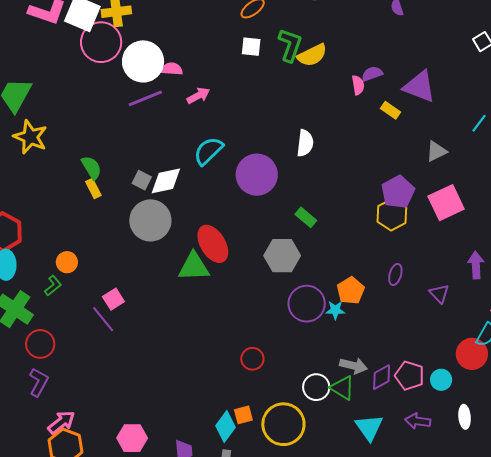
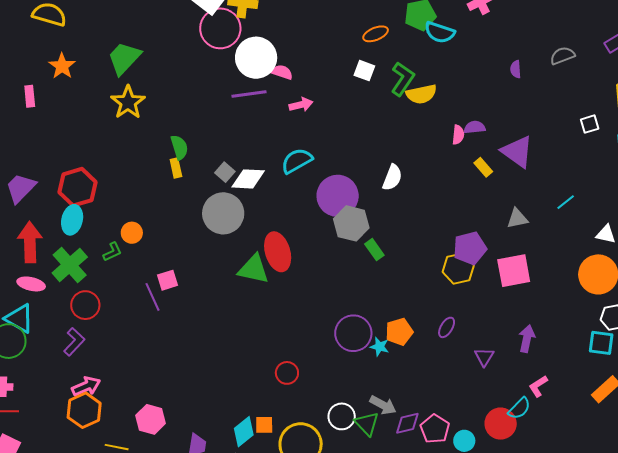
gray hexagon: (282, 256) -> (351, 223), moved

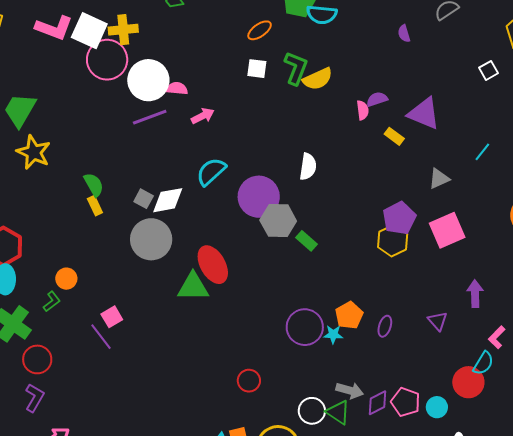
purple ellipse: (447, 327) -> (385, 326), moved

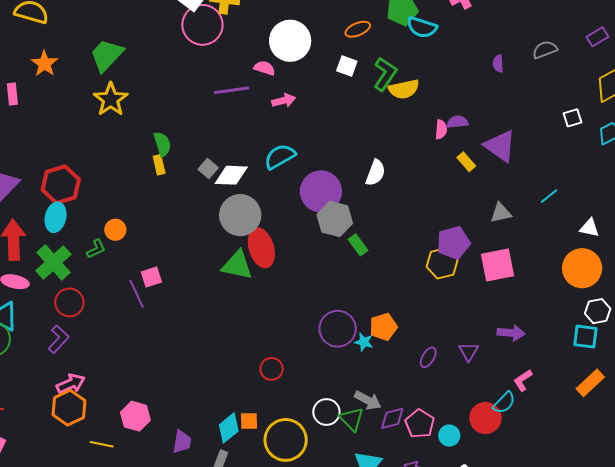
white circle: (148, 80) -> (290, 41), moved
gray circle: (151, 239) -> (240, 215), moved
purple arrow: (475, 294) -> (511, 333), turned 84
purple ellipse: (385, 326) -> (428, 357), moved

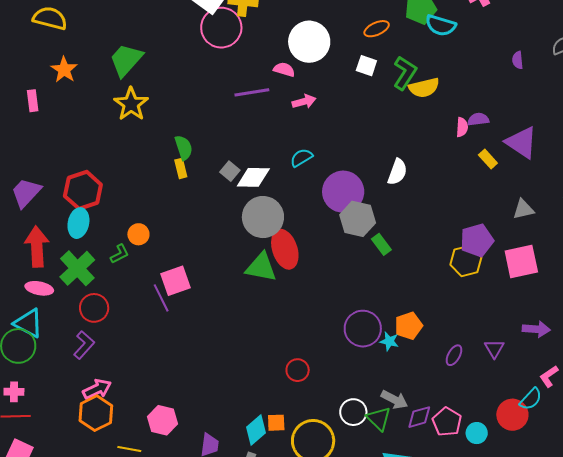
cyan semicircle: (280, 157) -> (301, 158), size x0.7
pink square: (151, 277) -> (176, 281), size x1.4

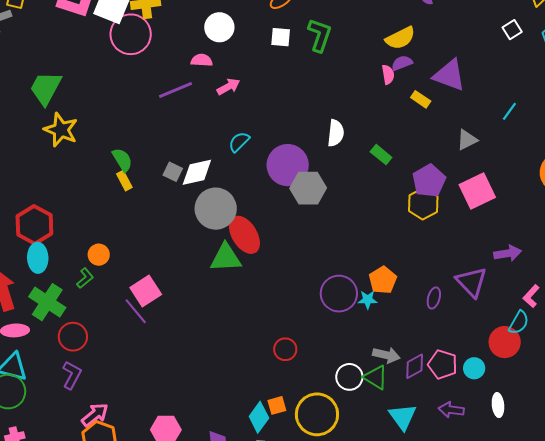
white circle: (309, 42) -> (219, 27), size x0.7
yellow semicircle: (424, 88) -> (400, 38), moved
green rectangle: (381, 244) -> (381, 155), moved
purple triangle: (494, 349) -> (471, 282), size x1.6

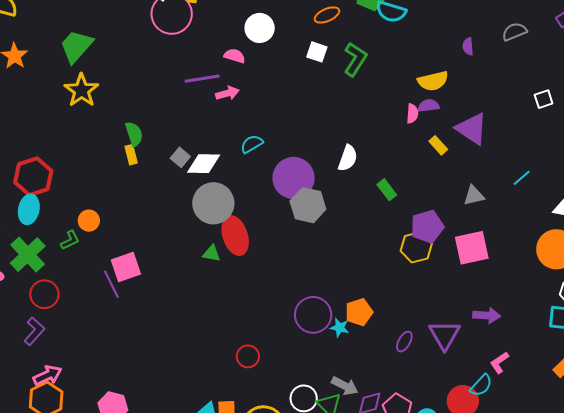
pink arrow: (228, 87) -> (227, 93), moved
green triangle: (226, 258) -> (212, 254), size x0.6

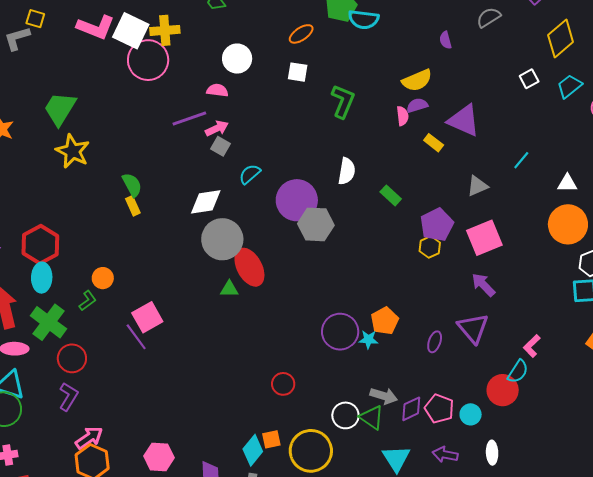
green L-shape: (355, 59) -> (343, 101), moved
gray square: (180, 157) -> (221, 146), moved
yellow hexagon: (416, 247) -> (430, 247), size x0.7
purple arrow: (487, 315) -> (483, 285), moved, turned -128

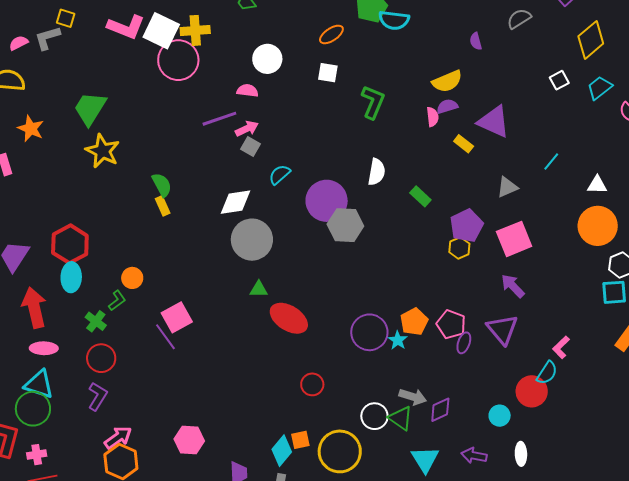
red ellipse: (249, 267) -> (289, 318), moved, turned -30
green cross: (48, 322) -> (96, 321), moved, size x0.6
cyan star: (368, 339) -> (398, 340), turned 30
pink pentagon: (439, 409) -> (451, 324), moved
pink hexagon: (159, 457) -> (189, 440), moved

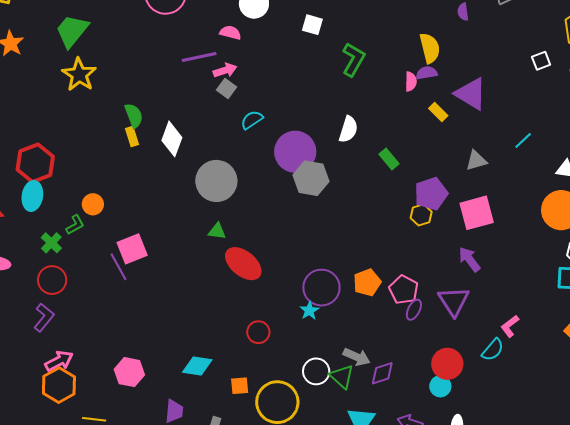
yellow semicircle: (447, 81) -> (430, 48), turned -88
white diamond: (236, 202) -> (172, 139), moved, turned -68
cyan star: (398, 340) -> (309, 311), moved
red circle: (532, 391) -> (447, 364), moved
cyan diamond: (282, 451) -> (197, 366), moved, turned 52

